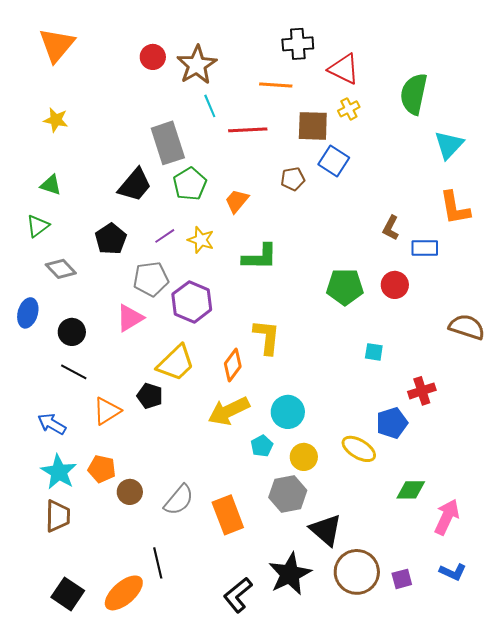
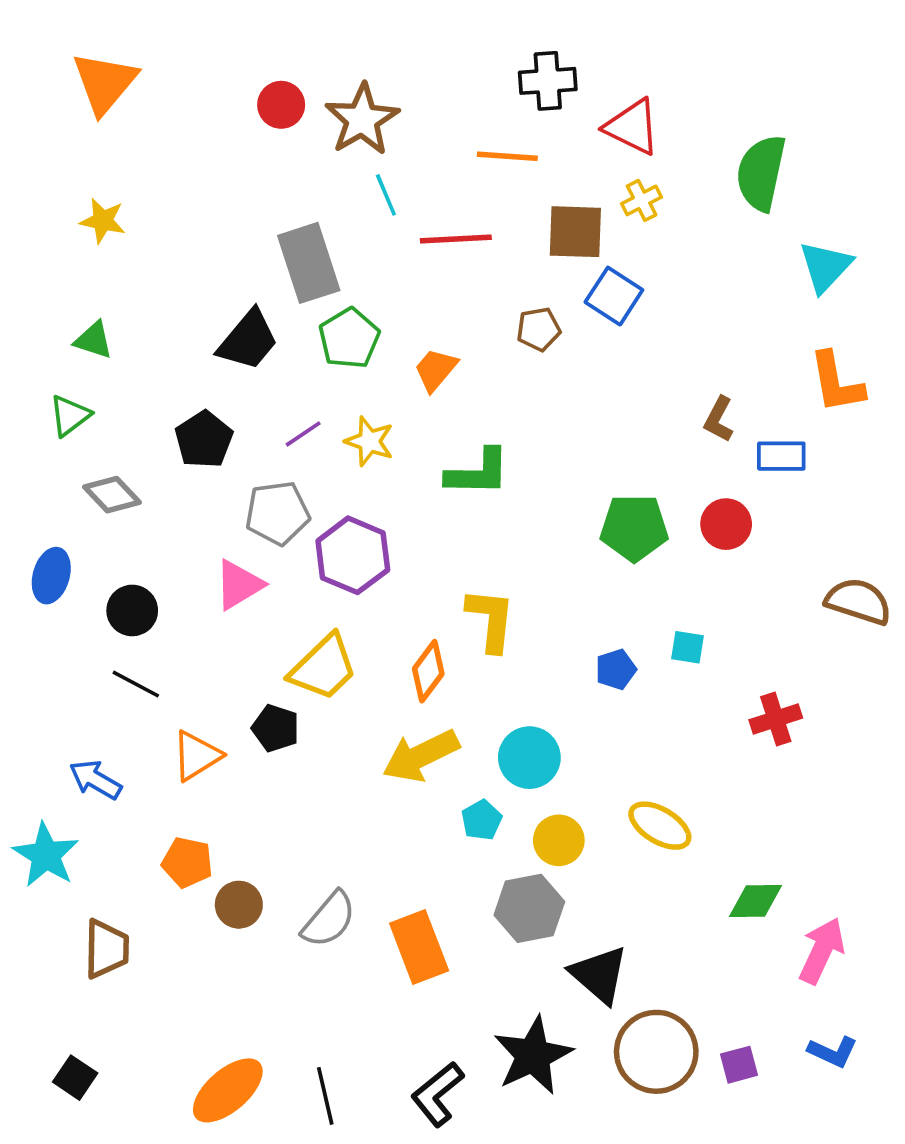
blue pentagon: (392, 423) -> (616, 669), moved, size x0.7
cyan star: (59, 472) -> (46, 855), moved
black line: (158, 563) -> (325, 1096), moved
black square: (68, 594) -> (75, 1078), moved, size x0.7

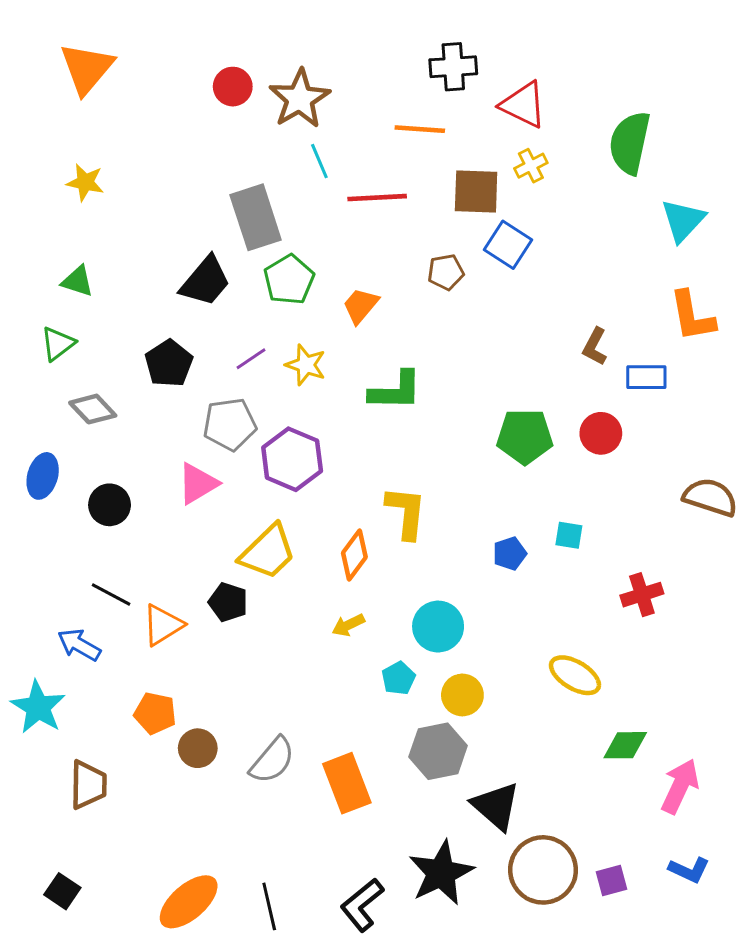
black line: (136, 684) -> (111, 595), moved
yellow arrow: (421, 756) -> (348, 625), size x0.5
yellow ellipse: (660, 826) -> (575, 675), moved

